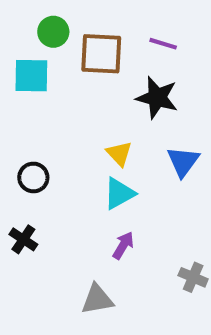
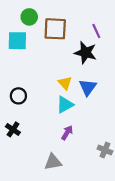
purple line: (163, 44) -> (96, 31), moved, turned 48
blue triangle: (183, 162) -> (88, 87), moved

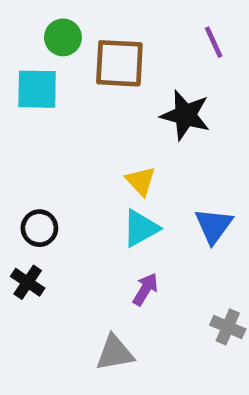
purple line: (96, 31) -> (214, 42), moved
blue triangle: (88, 87) -> (214, 226), moved
black circle: (18, 96) -> (39, 228), moved

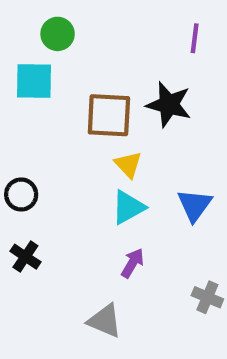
purple line: (214, 42) -> (195, 38), turned 32
brown square: (119, 63) -> (109, 115), moved
black circle: (39, 228) -> (21, 194), moved
gray triangle: (115, 353) -> (105, 321), turned 33

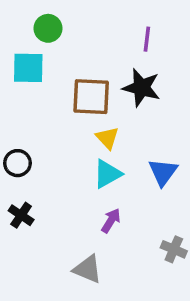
purple line: (195, 38) -> (147, 39), moved

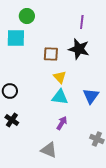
brown square: (91, 97) -> (51, 54), size x0.7
cyan triangle: (107, 174) -> (60, 97), turned 36

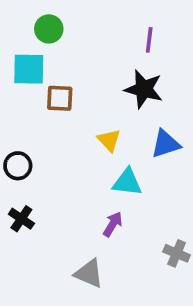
brown square: (51, 54) -> (60, 98), moved
blue triangle: (91, 96) -> (166, 144), moved, turned 36
cyan triangle: (60, 97) -> (127, 182), moved

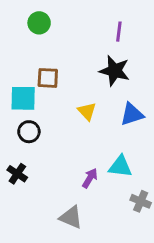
cyan square: (29, 69) -> (23, 98), moved
black circle: (18, 166) -> (29, 132), moved
cyan triangle: (127, 182) -> (120, 166), moved

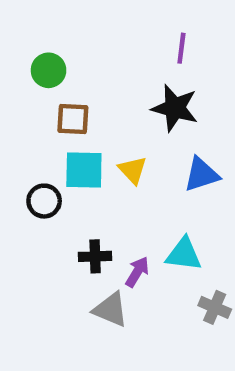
green circle: (39, 23) -> (49, 70), moved
cyan square: (23, 98) -> (84, 170), moved
black cross: (17, 174) -> (95, 256), moved, turned -36
gray triangle: (71, 217) -> (111, 310), moved

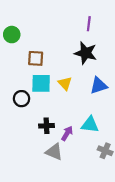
green circle: (49, 70) -> (12, 35), moved

